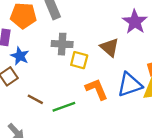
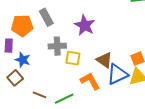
purple star: (135, 22) -> (85, 25), moved
brown triangle: (110, 47) -> (104, 60), moved

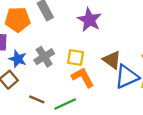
gray cross: (57, 46) -> (44, 57), moved, turned -30
orange L-shape: (90, 81) -> (83, 77), moved

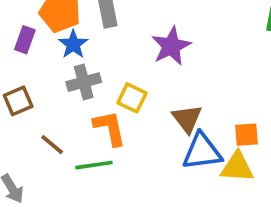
blue star: (18, 59) -> (73, 44), moved
orange L-shape: (83, 77) -> (110, 128), moved

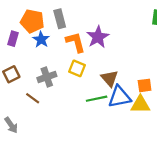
gray cross: (84, 82) -> (47, 77), moved
orange L-shape: (110, 128) -> (76, 42), moved
green line: (94, 165) -> (97, 99), moved

